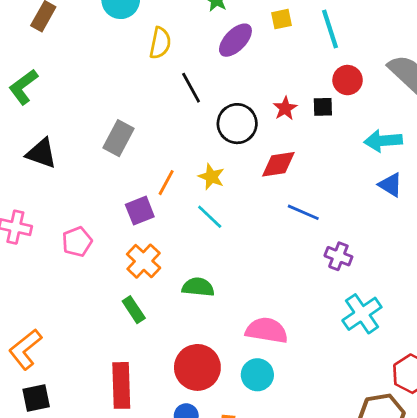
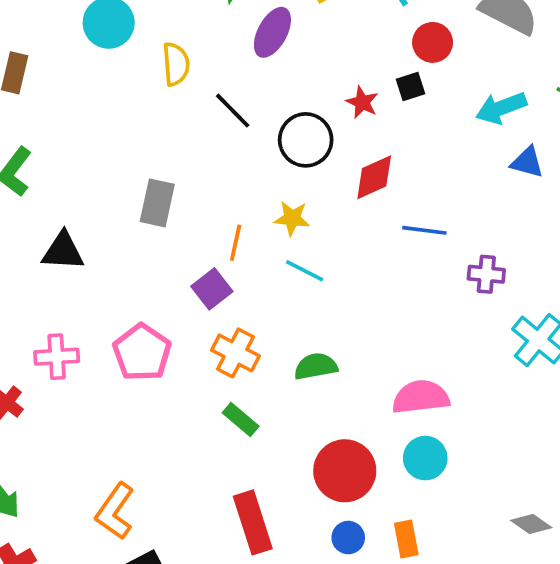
pink pentagon: (77, 242) -> (142, 353), size x1.4

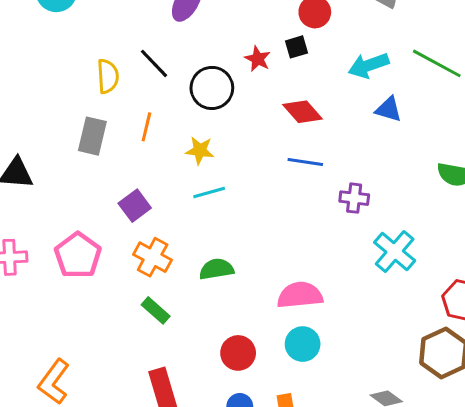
yellow semicircle: (176, 64) -> (108, 76), moved
red diamond: (374, 177) -> (302, 112), moved, turned 72
orange line: (236, 243) -> (146, 127), moved
cyan line: (305, 271) -> (209, 193), turned -44
red circle: (345, 471) -> (238, 353), size x0.7

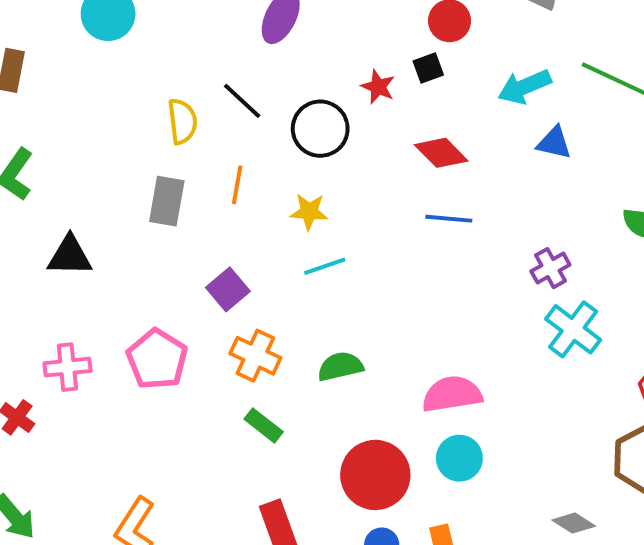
purple cross: (354, 198) -> (550, 268), moved, turned -32
red circle: (238, 353) -> (375, 475), size x1.5

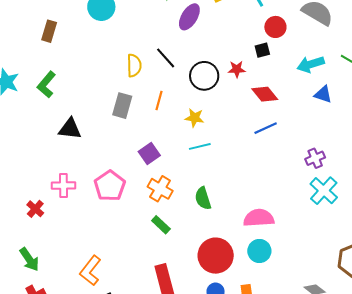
red star: (378, 87) -> (237, 69), moved, turned -30
blue line: (449, 219) -> (266, 128), turned -35
green semicircle: (340, 366) -> (203, 198), turned -100

